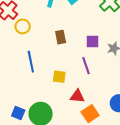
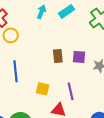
brown rectangle: (61, 37) -> (58, 56), moved
purple line: (86, 66) -> (71, 91), moved

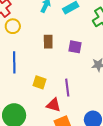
brown rectangle: (58, 56) -> (48, 42), moved
purple square: (79, 57) -> (75, 47), moved

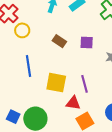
brown rectangle: (48, 42) -> (59, 41), turned -48
yellow square: (39, 82) -> (56, 83), size x1.5

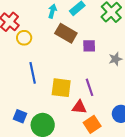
brown rectangle: (59, 41) -> (66, 33), moved, size x1.5
blue square: (13, 117) -> (20, 116), moved

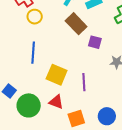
red triangle: (79, 107) -> (56, 102), moved

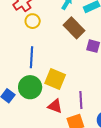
purple line: (84, 82) -> (81, 100), moved
green circle: (29, 105) -> (30, 87), moved

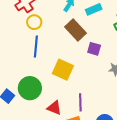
blue line: (31, 57) -> (36, 47), moved
yellow square: (55, 79) -> (63, 70), moved

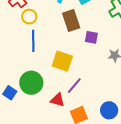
brown rectangle: (76, 30) -> (71, 20), turned 30
purple line: (80, 102) -> (74, 86), moved, turned 48

